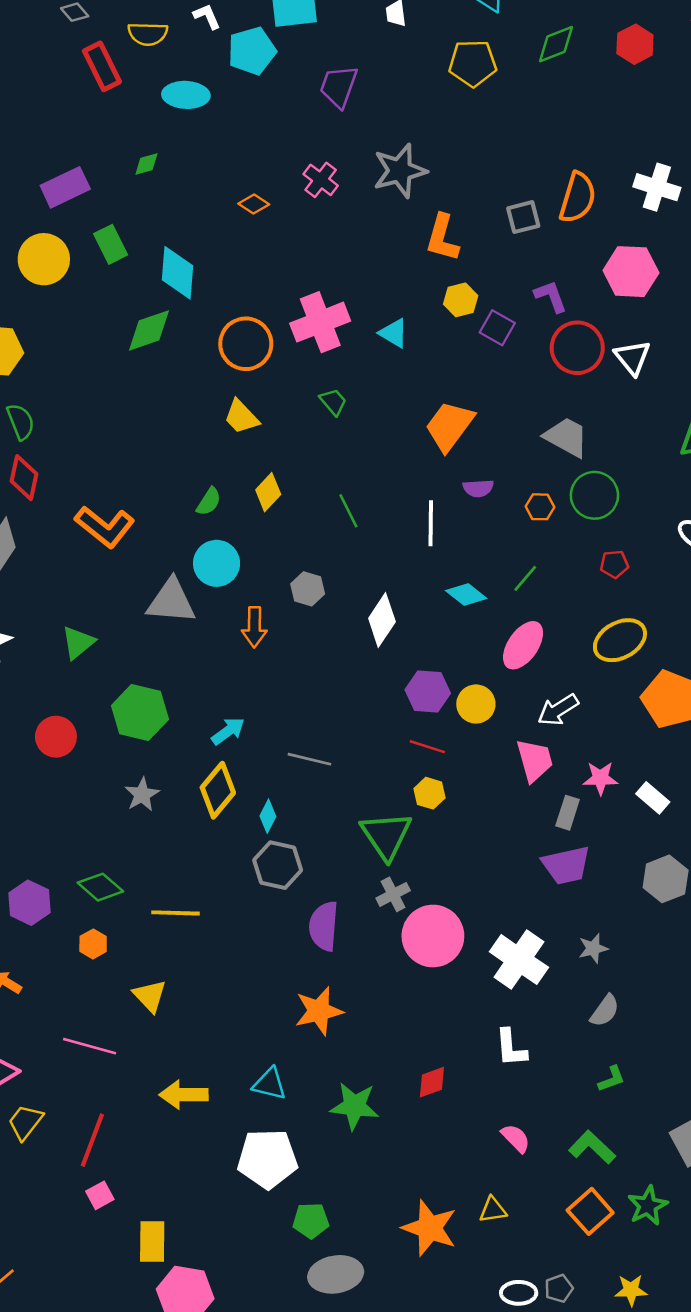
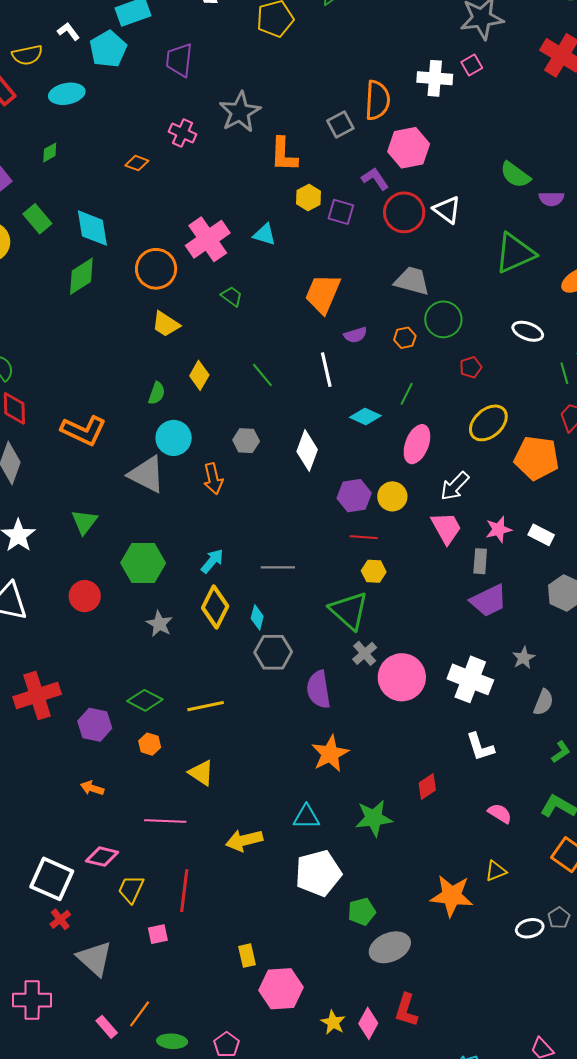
pink hexagon: (631, 272) -> (409, 148), moved
gray triangle: (171, 601) -> (147, 474), turned 36
pink square: (100, 1195) -> (158, 934), moved, turned 30
yellow rectangle: (152, 1241) -> (247, 956), size x0.7

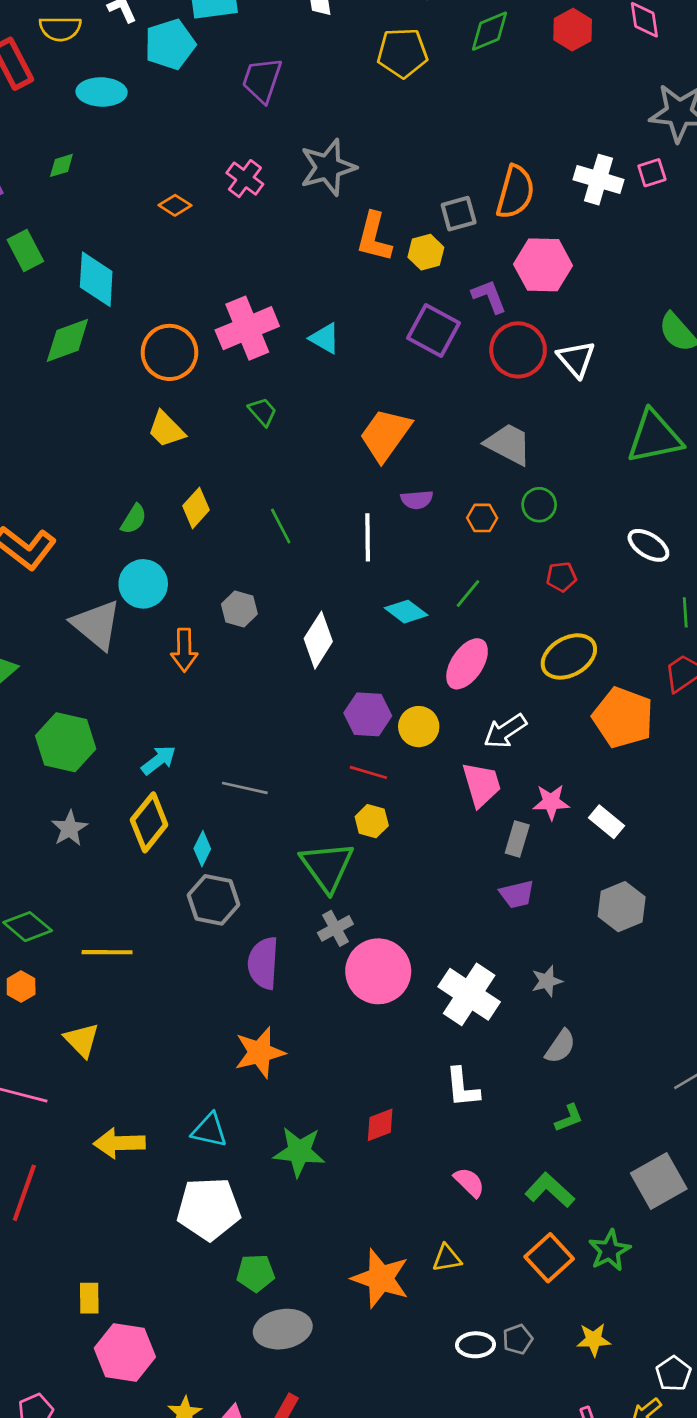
yellow hexagon: (308, 197) -> (426, 252), moved
purple square: (341, 212) -> (434, 331), size x1.4
green circle: (443, 319) -> (539, 505), size x0.7
purple trapezoid: (489, 601) -> (517, 894), size x0.7

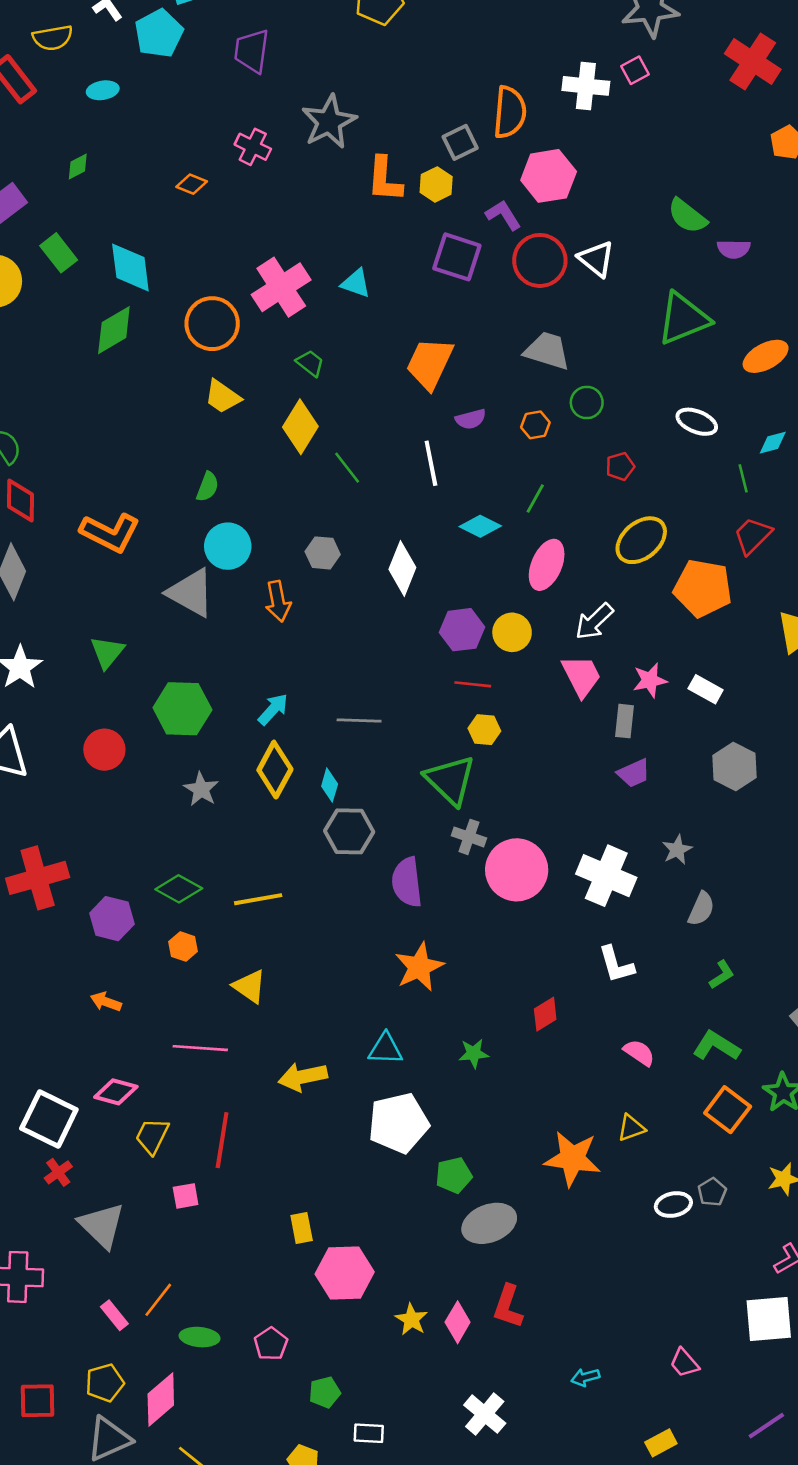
cyan ellipse: (102, 92) -> (103, 90), size x0.7
yellow diamond: (196, 508) -> (300, 427), moved, size x1.4
gray cross: (335, 928) -> (469, 837), turned -32
green star: (299, 1152) -> (474, 1053), size x0.6

